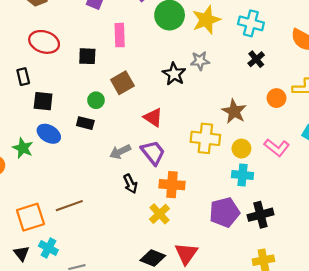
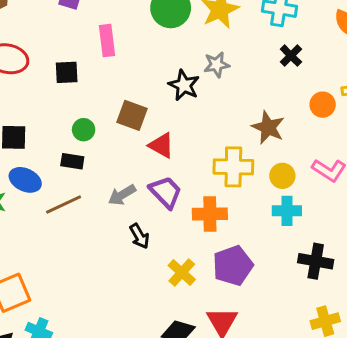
brown square: (122, 83) -> (132, 115), moved, turned -35
orange cross: (172, 185) -> (210, 214), moved
brown line: (69, 206) -> (64, 204), moved
purple pentagon: (225, 212) -> (233, 266), moved
black cross: (260, 215) -> (316, 261), turned 30

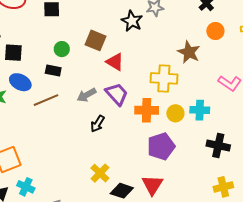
orange circle: (323, 105) -> (215, 31), moved
yellow circle: (282, 176) -> (175, 113), moved
black arrow: (139, 236) -> (98, 124), turned 60
yellow cross: (182, 272) -> (100, 173), moved

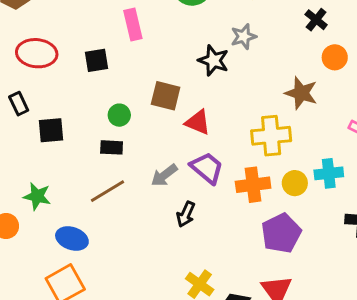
blue ellipse: (20, 82) -> (72, 238), moved

